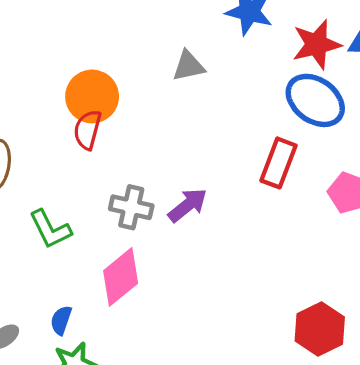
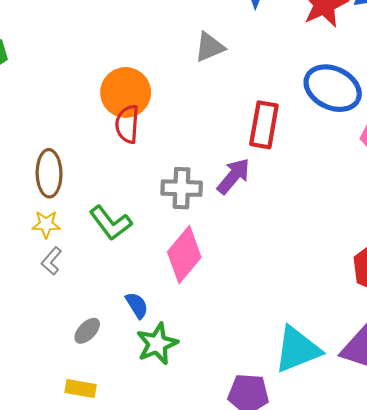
blue ellipse: (315, 100) -> (333, 88), moved
red rectangle: (278, 163) -> (264, 125), moved
blue semicircle: (61, 320) -> (137, 305), turned 140

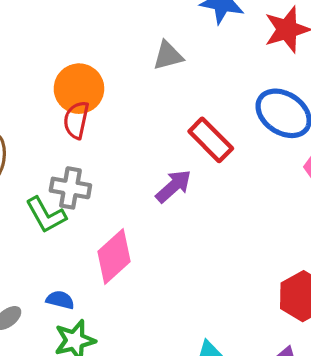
red rectangle: (264, 125) -> (211, 140), turned -63
gray cross: (182, 188) -> (70, 188), moved
blue semicircle: (137, 305) -> (60, 300), turned -52

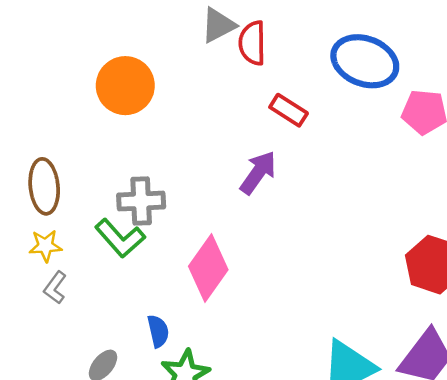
red semicircle: (76, 120) -> (252, 43), moved
red rectangle: (211, 140) -> (289, 110), size x0.7
blue semicircle: (60, 300) -> (158, 331), turned 76

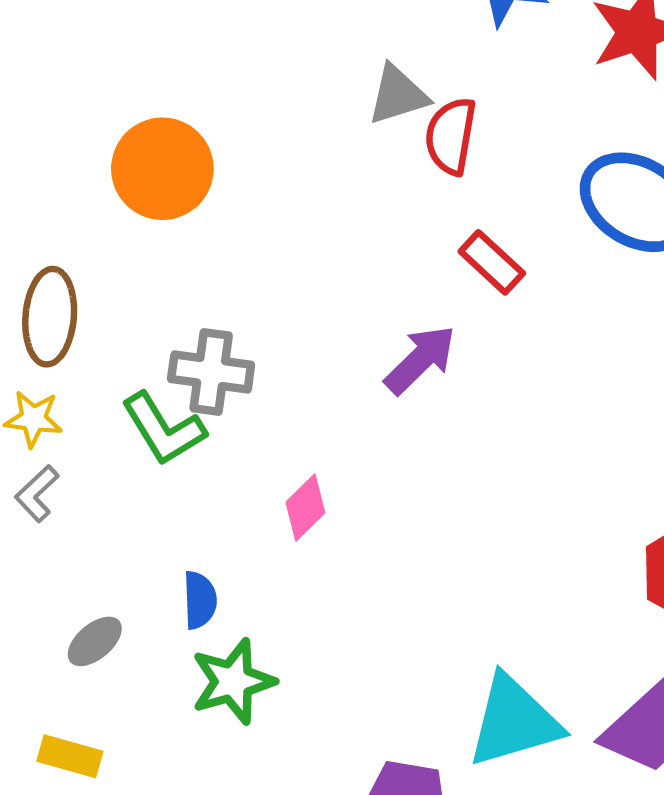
orange circle: (125, 86) -> (162, 169), moved
pink diamond: (208, 268) -> (305, 507), size x0.6

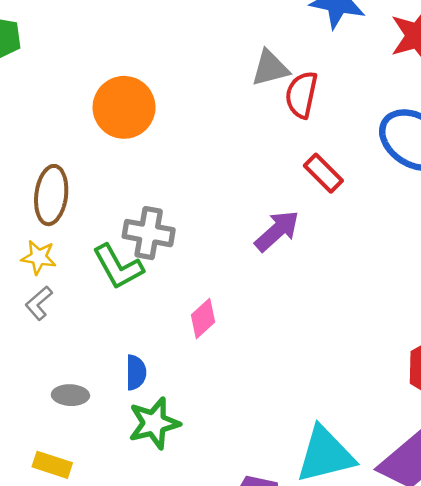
gray ellipse: (95, 641) -> (70, 395), turned 40

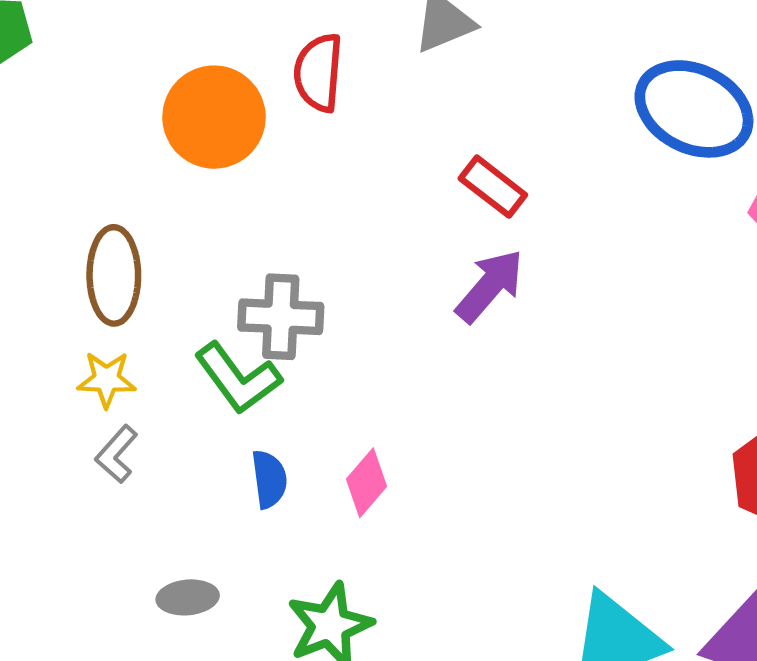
red semicircle: (301, 95) -> (318, 73), moved
red rectangle: (323, 173) -> (493, 187), moved
pink diamond: (203, 318) -> (366, 483), moved
blue semicircle: (136, 372) -> (269, 479), moved

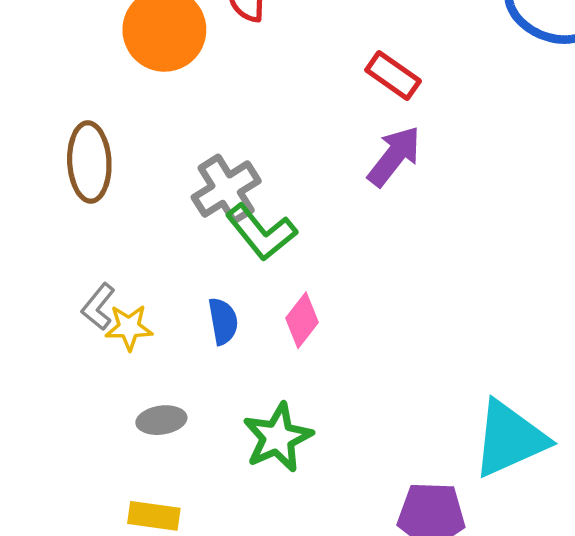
gray cross: (281, 317) -> (226, 189), turned -32
green L-shape: (238, 378) -> (261, 232), moved
yellow star: (107, 379) -> (129, 327), moved

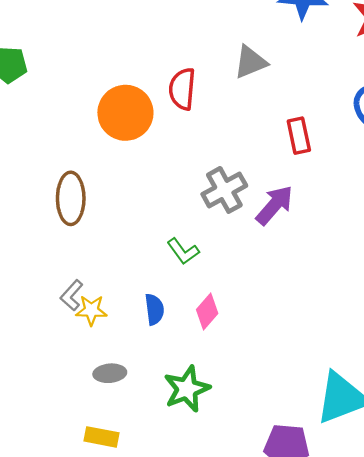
red rectangle: (393, 76) -> (299, 136), moved, turned 40
gray cross: (226, 189) -> (224, 190), moved
green L-shape: (261, 232) -> (183, 251), size x0.7

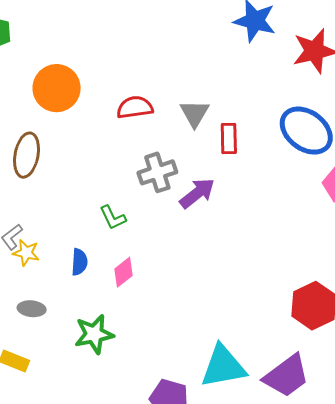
gray triangle: (250, 62) -> (195, 113), moved, turned -48
red semicircle: (182, 89) -> (135, 107), moved, turned 66
orange circle: (125, 113) -> (57, 88), moved

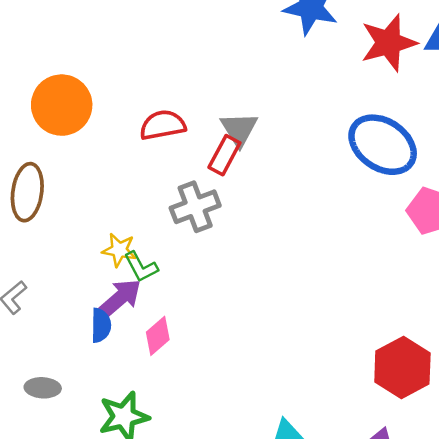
red rectangle: (229, 139) -> (224, 155), moved, turned 32
purple arrow: (197, 193) -> (119, 299), moved
yellow star: (26, 253) -> (119, 250), moved

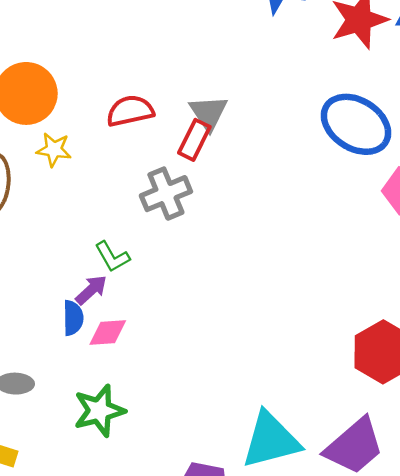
yellow star: (119, 250) -> (54, 150), moved
purple arrow: (119, 299) -> (91, 290), size x0.7
pink diamond: (158, 336) -> (108, 332), moved, turned 39

